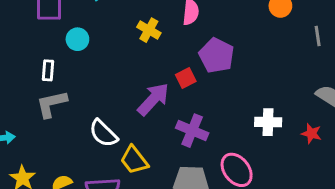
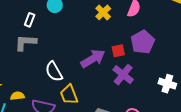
white cross: (268, 122) -> (167, 84), moved
purple cross: (192, 131) -> (123, 75), moved

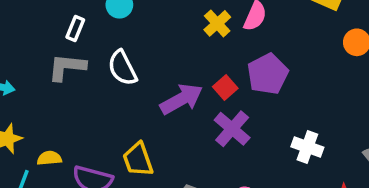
yellow cross: (103, 12) -> (217, 23), moved
red square: (118, 51) -> (225, 88), turned -32
white semicircle: (54, 71) -> (122, 68), moved

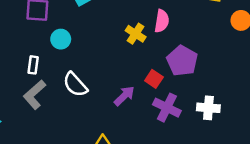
gray L-shape: (67, 67) -> (34, 95), turned -32
purple arrow: (181, 99) -> (124, 96), size x0.7
white cross: (307, 147) -> (208, 108), moved

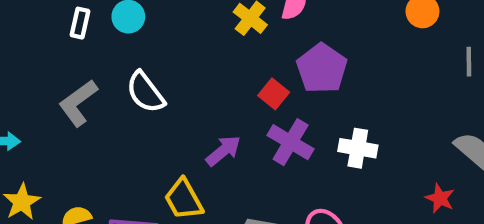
white rectangle: (33, 65) -> (80, 23), moved
purple arrow: (124, 96) -> (223, 151), moved

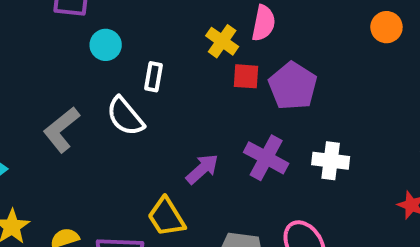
white rectangle: (80, 23) -> (153, 77), moved
red square: (274, 94) -> (246, 76), moved, turned -32

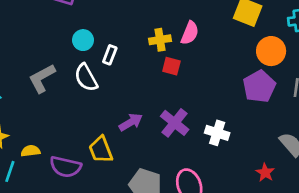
orange circle: (386, 27) -> (271, 51), size x1.4
yellow cross: (222, 41) -> (160, 40), turned 35
cyan circle: (106, 45) -> (83, 40), moved
purple pentagon: (293, 86) -> (259, 87), moved

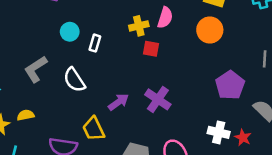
orange circle: (271, 51) -> (210, 30), moved
white semicircle: (86, 78) -> (74, 80), moved
purple pentagon: (259, 87) -> (230, 85), moved
white cross: (217, 133) -> (219, 132), moved
yellow semicircle: (31, 151) -> (26, 115), moved

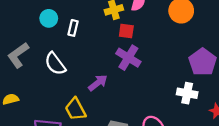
purple cross: (158, 99) -> (128, 58), moved
white cross: (219, 132) -> (187, 93), moved

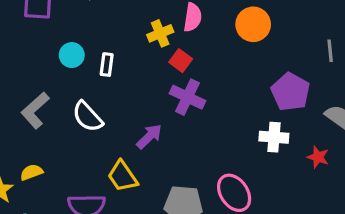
red square: (126, 31) -> (181, 61), turned 35

